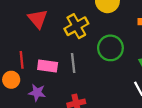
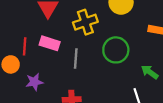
pink rectangle: (48, 66) -> (50, 43), moved
purple star: (37, 93) -> (34, 82), turned -30

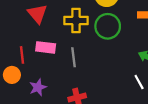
yellow cross: (85, 22) -> (76, 21), turned 30
green circle: (116, 50) -> (108, 26), moved

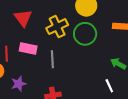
yellow cross: (76, 21) -> (57, 27), turned -30

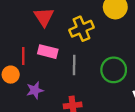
green circle: (85, 34) -> (114, 70), moved

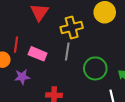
pink rectangle: (48, 52) -> (38, 54), moved
gray line: (74, 65) -> (67, 52), moved

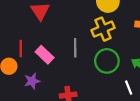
yellow cross: (72, 27) -> (103, 29), moved
pink rectangle: (38, 54) -> (45, 55), turned 30

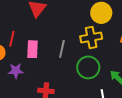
pink rectangle: (45, 55) -> (32, 49), turned 36

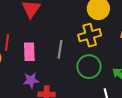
purple star: (16, 71) -> (31, 80), moved

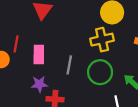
gray line: (60, 49) -> (69, 65), moved

